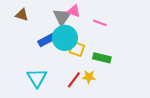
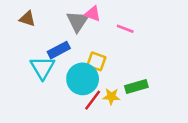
cyan circle: (65, 38) -> (83, 79), moved
green rectangle: (102, 58) -> (136, 86), moved, turned -30
cyan triangle: (37, 78) -> (42, 68), moved

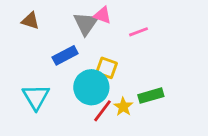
pink line: (125, 29) -> (138, 32), turned -42
cyan triangle: (42, 68) -> (36, 97), moved
yellow star: (111, 96) -> (123, 107), turned 30

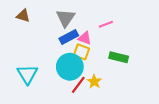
pink triangle: (102, 15) -> (85, 38), moved
blue rectangle: (65, 55) -> (69, 37), moved
green rectangle: (151, 96) -> (119, 57), moved, turned 30

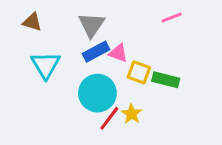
pink line: (106, 24) -> (172, 17), moved
yellow square: (81, 52) -> (139, 72), moved
cyan triangle: (27, 74) -> (46, 65), moved

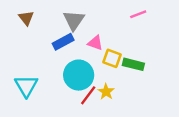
brown triangle: (32, 22) -> (26, 18), turned 35
blue rectangle: (96, 52) -> (63, 42), moved
cyan triangle: (46, 65) -> (26, 86), moved

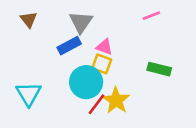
yellow square: (112, 58) -> (102, 64), moved
green rectangle: (133, 64) -> (159, 69), moved
yellow star: (106, 92) -> (116, 100), size x1.5

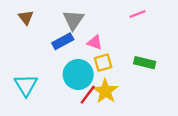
yellow square: (102, 64) -> (103, 63), moved, turned -36

